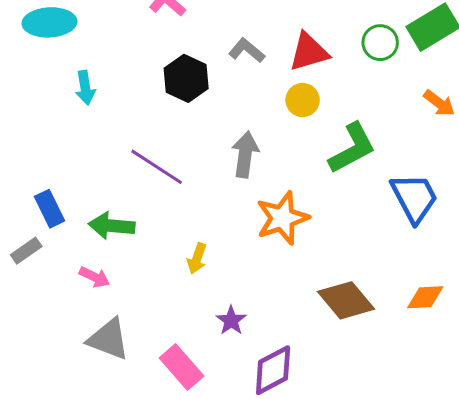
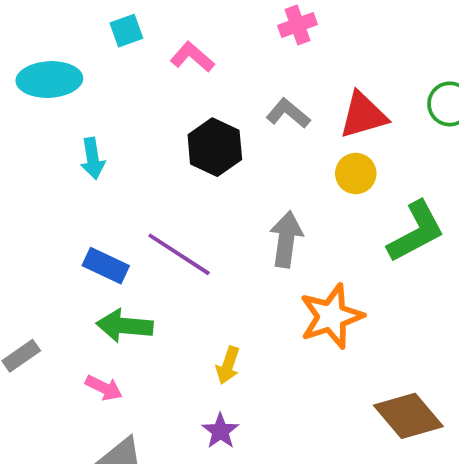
blue rectangle: (49, 209) -> (106, 266), moved, turned -39
purple star: (231, 321) -> (220, 431), moved

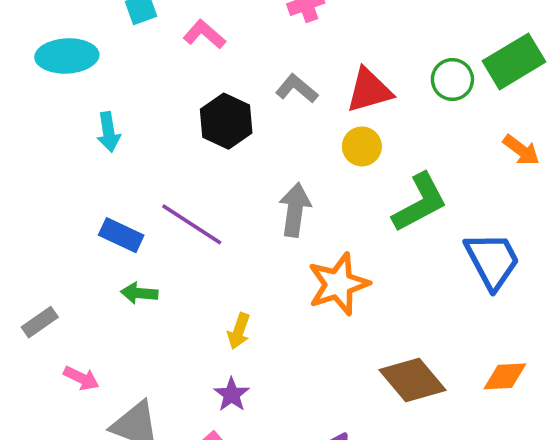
green arrow: (125, 326) -> (139, 293), size x0.7
pink arrow: (104, 388) -> (81, 378), moved

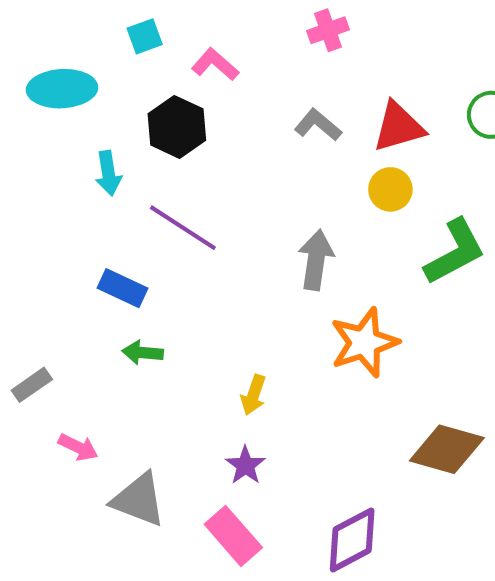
black hexagon: (226, 121) -> (177, 127), moved
purple line: (192, 224) -> (183, 228), moved
brown diamond: (413, 380) -> (447, 449), turned -34

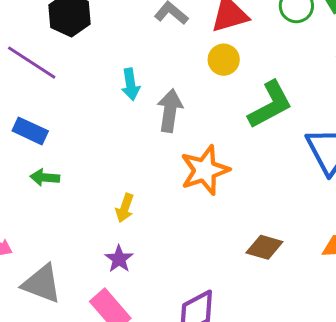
cyan arrow: (108, 173) -> (131, 84), moved
purple line: (183, 228) -> (32, 63), moved
brown diamond: (447, 449) -> (264, 247), size x0.7

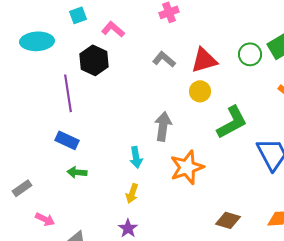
purple line: (32, 63) -> (68, 93), turned 48
cyan arrow: (131, 84) -> (136, 157), moved

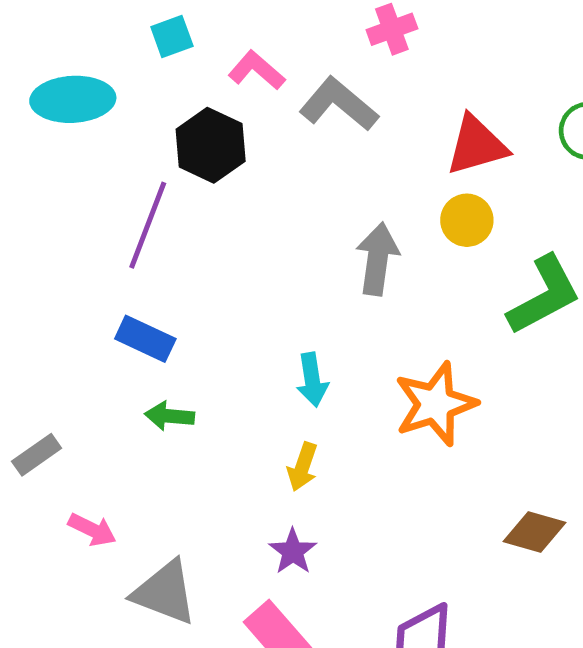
gray L-shape: (164, 59) -> (339, 104), moved, size x1.4
purple line: (68, 93) -> (148, 225), turned 30
gray arrow: (163, 126) -> (377, 259), moved

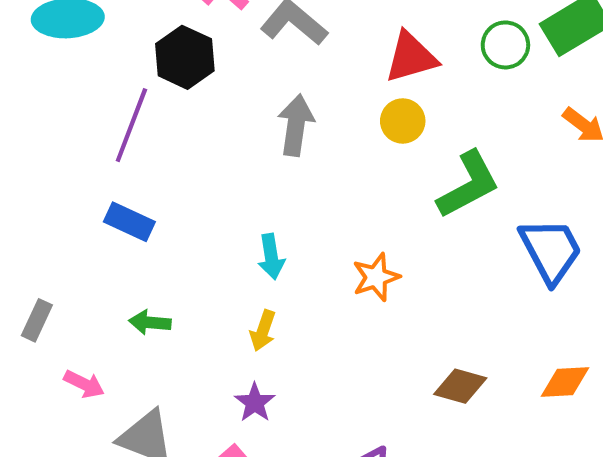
gray arrow: (377, 259) -> (296, 125), moved
orange star: (435, 404) -> (376, 277), size x0.7
green arrow: (170, 416) -> (150, 322), moved
gray rectangle: (37, 455) -> (37, 320), turned -30

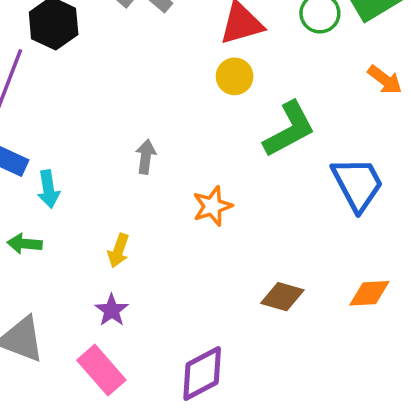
gray arrow: (296, 125) -> (146, 157), moved, size x0.7
cyan arrow: (271, 257) -> (48, 189), moved

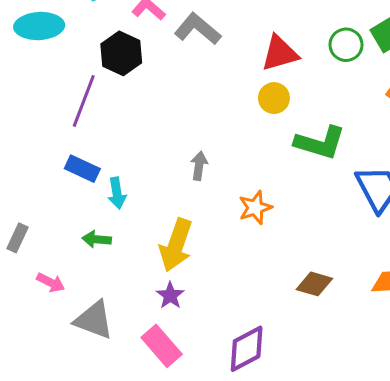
green L-shape: (289, 129) -> (320, 143), turned 45
yellow arrow: (118, 251) -> (176, 245), size x1.8

